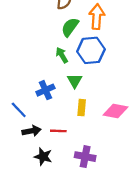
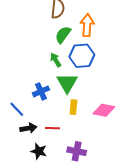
green triangle: (75, 81) -> (67, 83), size x1.5

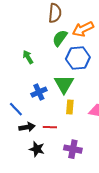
orange arrow: (87, 25) -> (83, 29), turned -120
green arrow: (56, 60) -> (28, 57), moved

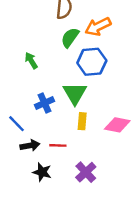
purple cross: (73, 149) -> (86, 172), turned 36

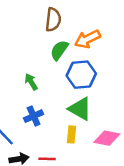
green arrow: (31, 61) -> (31, 82), moved
green triangle: (75, 93) -> (80, 109), moved, turned -30

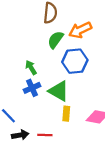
green triangle: (80, 109) -> (59, 91), moved
blue cross: (34, 116) -> (32, 88), moved

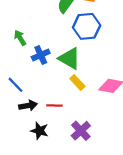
green arrow: (31, 68) -> (20, 38), moved
yellow rectangle: (66, 114) -> (77, 83), turned -48

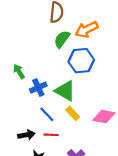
blue line: (15, 85) -> (47, 114), moved

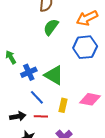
orange arrow: (87, 29) -> (87, 18), moved
blue hexagon: (81, 61) -> (85, 47), moved
yellow rectangle: (73, 113) -> (63, 105), moved, turned 56

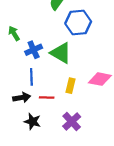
blue hexagon: (85, 47) -> (78, 23), moved
blue line: (37, 97) -> (31, 77), moved, turned 42

